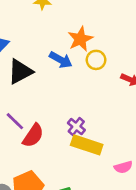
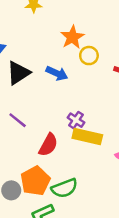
blue arrow: (61, 60) -> (57, 73), moved
red semicircle: (33, 136) -> (48, 145), moved

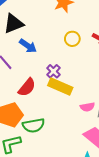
yellow circle: (89, 56) -> (72, 39), moved
blue arrow: (57, 73) -> (28, 46), moved

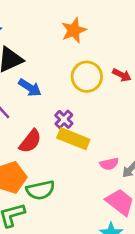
yellow circle: (72, 39) -> (87, 77), size x1.5

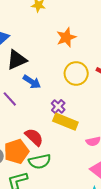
red semicircle: (30, 141) -> (34, 137), moved, turned -84

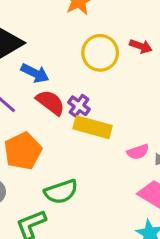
red semicircle: (34, 137) -> (50, 102), moved
orange pentagon: (16, 151) -> (23, 151), moved

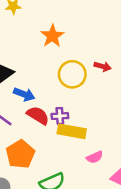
purple cross: (79, 106) -> (60, 116), turned -35
pink semicircle: (138, 152) -> (95, 157), moved

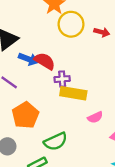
yellow circle: (72, 74) -> (71, 24), moved
red semicircle: (38, 115) -> (45, 61), moved

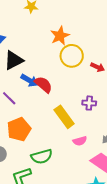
purple cross: (62, 79) -> (89, 103), moved
yellow rectangle: (73, 93) -> (64, 117), turned 35

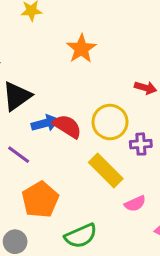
yellow circle: (72, 56) -> (110, 122), moved
blue arrow: (29, 80) -> (45, 123), turned -36

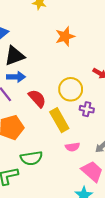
blue arrow: (45, 123) -> (16, 77), moved
red semicircle: (67, 126) -> (37, 98), moved

